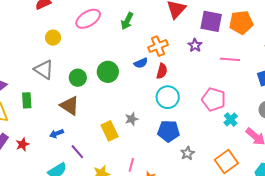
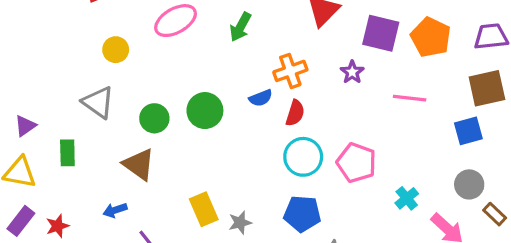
orange pentagon: (241, 23) -> (431, 37), turned 30
pink pentagon: (214, 99) -> (356, 163), moved
gray star: (132, 119) -> (240, 223), moved

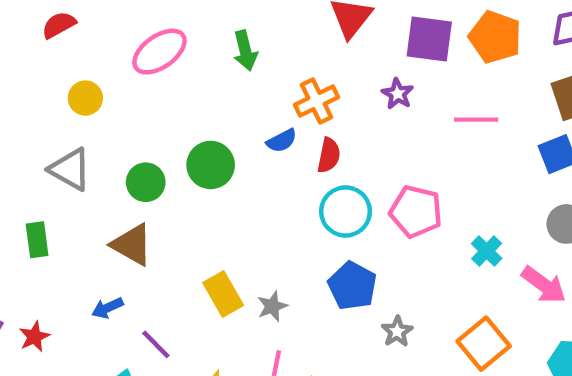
green arrow: (240, 27) -> (245, 51), turned -36
blue pentagon: (302, 214) -> (352, 286), turned 30

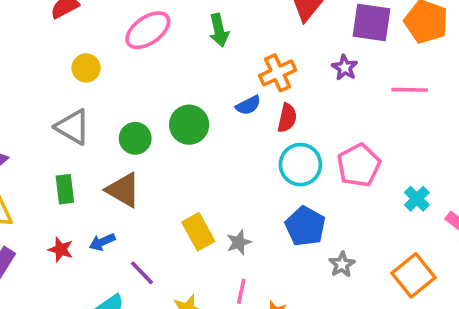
pink pentagon: (416, 211) -> (359, 165), turned 30
green rectangle: (37, 240) -> (65, 189), moved
red star: (34, 337) -> (61, 250), moved, turned -30

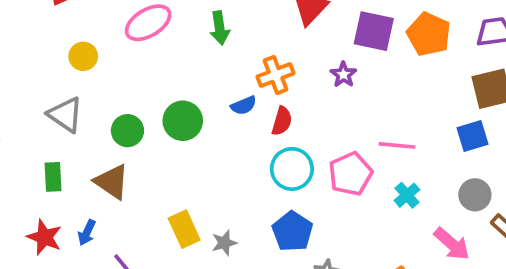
pink line: (410, 90) -> (397, 145), moved
cyan cross: (417, 199) -> (407, 195), moved
blue arrow: (102, 242) -> (87, 233), turned -45
red star: (61, 250) -> (44, 237), size x1.4

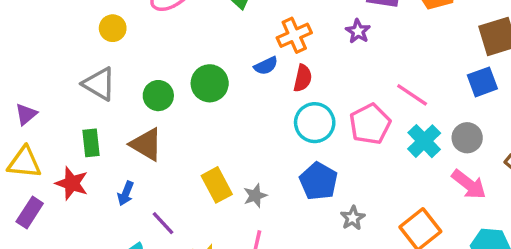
pink line: (397, 145) -> (412, 95), turned 32
cyan cross: (407, 195) -> (424, 141), size x1.4
gray circle: (475, 195) -> (467, 138), moved
red star: (44, 237) -> (72, 183), moved

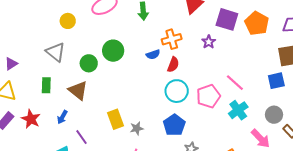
green circle: (210, 83) -> (113, 51), moved
gray circle: (467, 138) -> (274, 115), moved
red star: (72, 183) -> (31, 119), moved

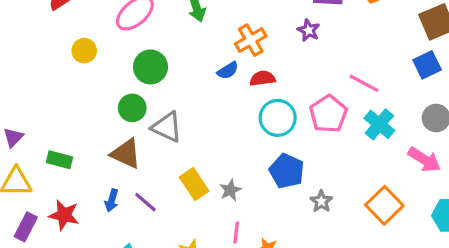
green circle: (113, 51) -> (150, 67), moved
gray triangle: (56, 52) -> (167, 127), moved
red semicircle: (173, 65) -> (262, 78), turned -105
green rectangle: (46, 85) -> (59, 160), moved, turned -63
purple line: (81, 137) -> (145, 202), moved

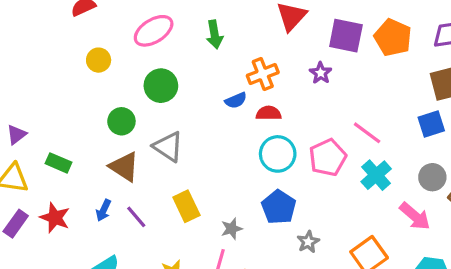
green circle: (132, 108) -> (121, 121), moved
gray star: (230, 190) -> (232, 229), moved

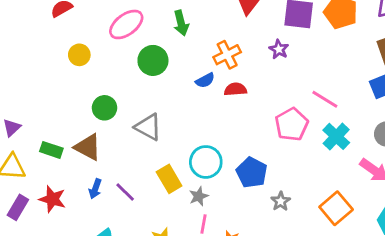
green circle: (161, 86) -> (153, 60), moved
cyan circle: (278, 154) -> (206, 162), moved
brown triangle: (124, 167) -> (88, 147), moved
gray star: (232, 229) -> (199, 196), moved

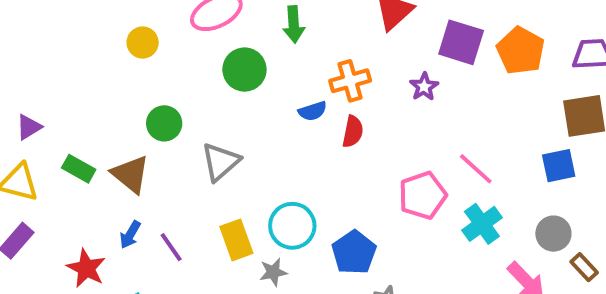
red semicircle: (235, 89) -> (353, 131), turned 95
gray triangle: (148, 127) -> (221, 162), turned 40
red star: (52, 199) -> (86, 268), moved

